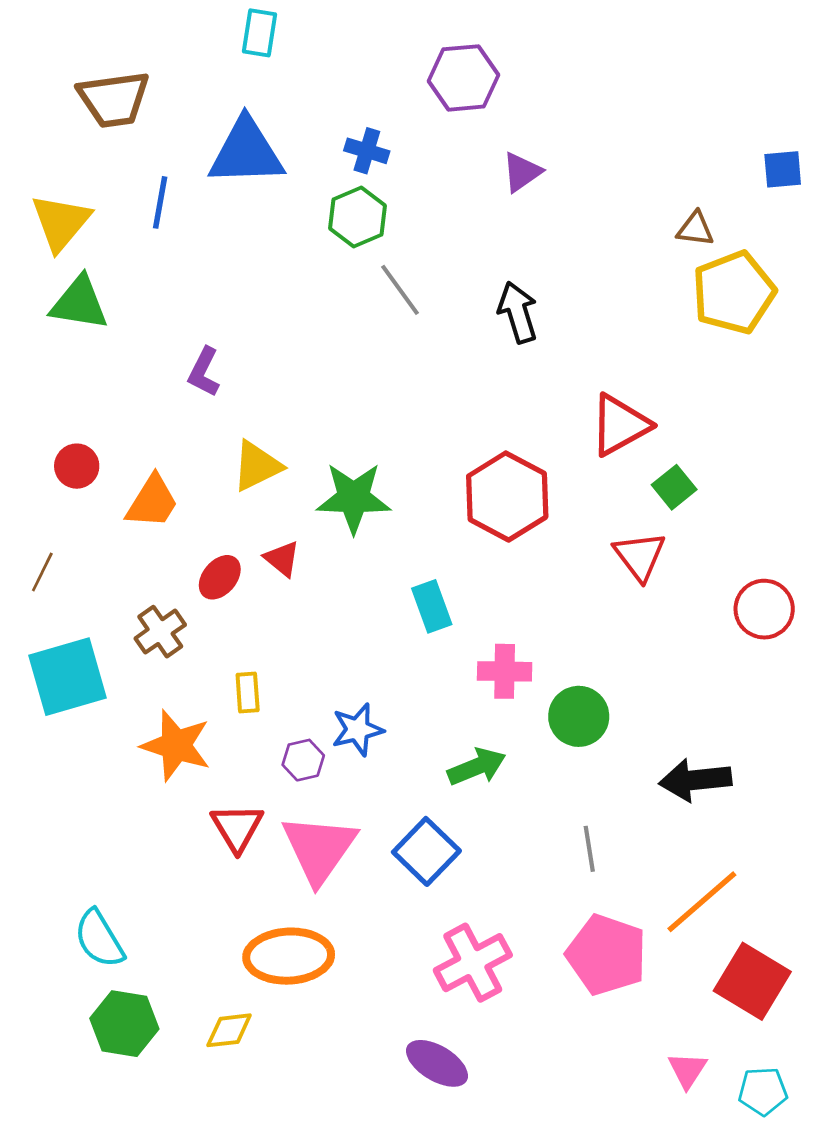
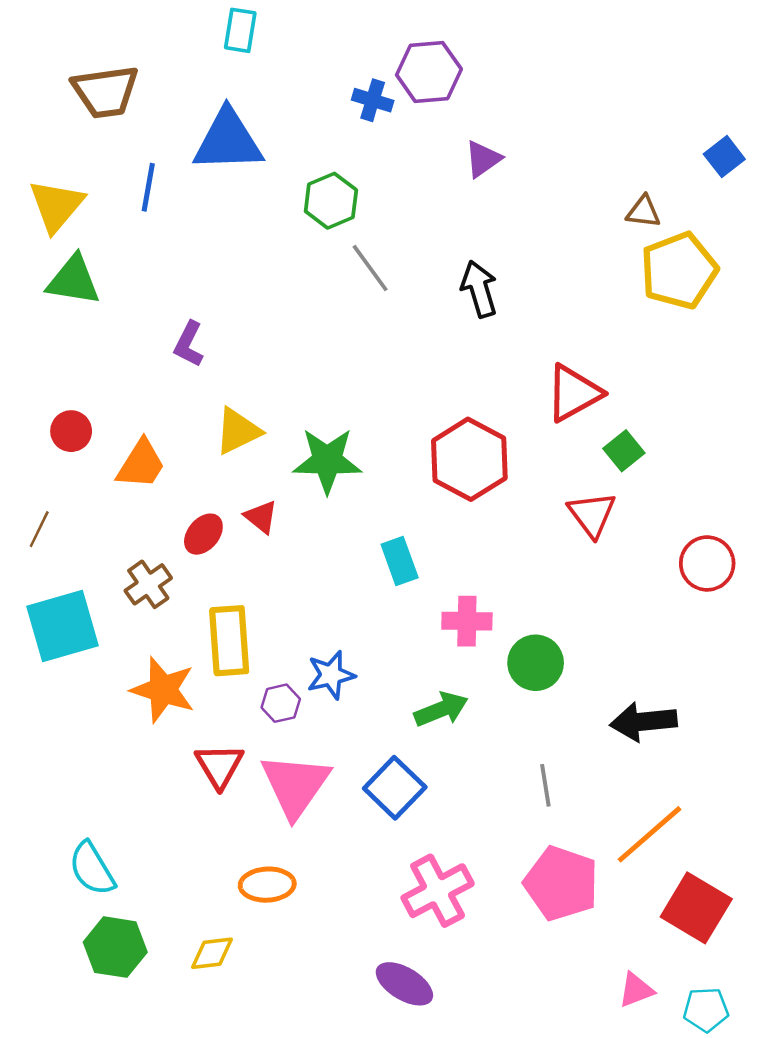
blue cross: (367, 151) -> (373, 100), moved
blue square: (783, 169) -> (724, 157), turned -33
yellow rectangle: (248, 693) -> (229, 641), size x1.8
orange ellipse: (289, 956) -> (267, 885), size x0.7
pink triangle: (687, 1070) -> (636, 990), turned 36

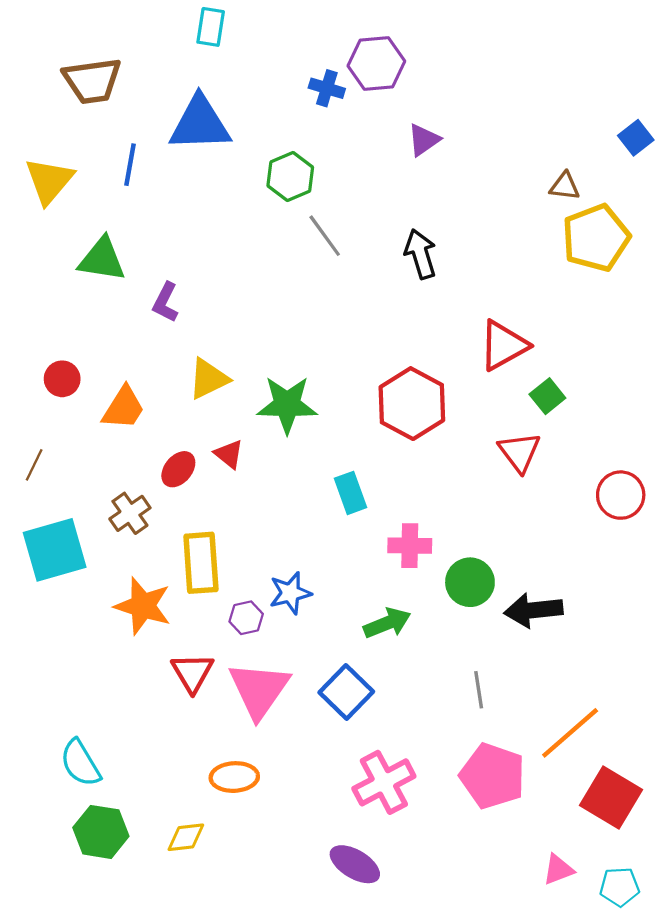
green triangle: (74, 280) -> (102, 259), moved
black arrow: (643, 722) -> (533, 610), moved

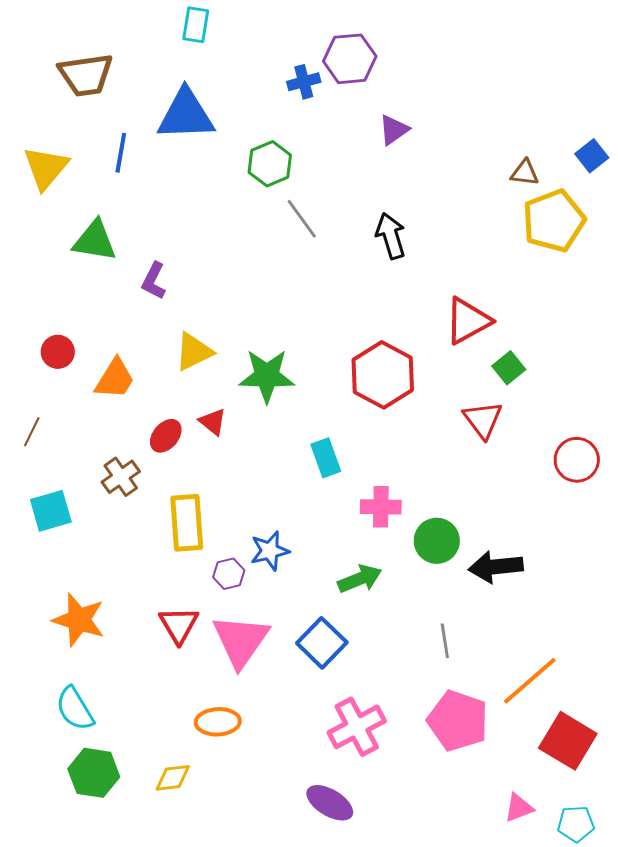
blue cross: (327, 88) -> (304, 82), turned -32
blue square: (636, 138) -> (592, 156), moved
cyan square: (55, 550) -> (51, 511), size x0.7
orange star: (143, 606) -> (79, 620), moved

